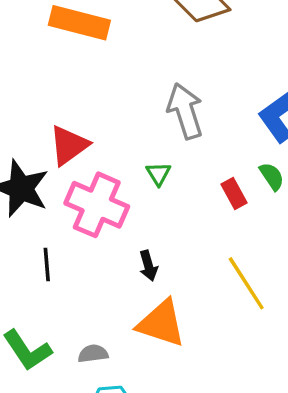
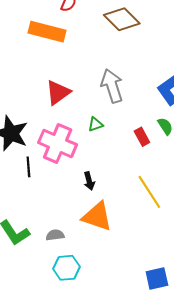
red triangle: (69, 145) -> (58, 92), moved
green triangle: (158, 174) -> (96, 124), turned 42
black line: (47, 265) -> (28, 167), moved

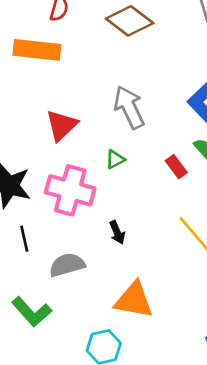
black line: (28, 167) -> (24, 239), moved
orange triangle: (97, 216) -> (134, 300), moved
gray semicircle: (55, 235) -> (67, 265), moved, size x1.5

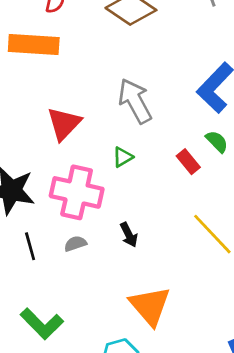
gray semicircle: (67, 265) -> (75, 244), moved, size x0.6
orange triangle: (134, 300) -> (150, 306), turned 42

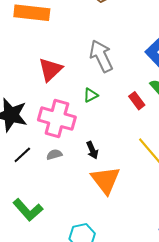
black line: (30, 246) -> (22, 155), turned 60
orange triangle: (150, 306) -> (106, 180), moved

